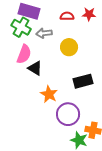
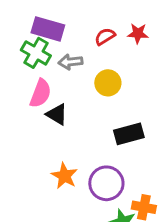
red semicircle: (67, 16) -> (105, 36), turned -32
orange star: (49, 94) -> (64, 176), moved

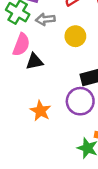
black triangle: (57, 114) -> (34, 61), turned -42
purple circle: (106, 183) -> (80, 101), moved

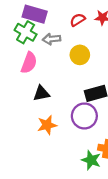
black triangle: (34, 61) -> (41, 93), moved
orange star: (40, 111) -> (47, 125), turned 30

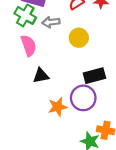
pink semicircle: (29, 63) -> (29, 46), turned -40
orange star: (47, 125) -> (58, 107), moved

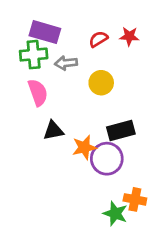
green cross: (25, 15) -> (34, 55), turned -35
orange star: (58, 107) -> (84, 147), moved

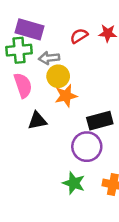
yellow circle: (101, 83) -> (58, 76), moved
orange star: (84, 147) -> (66, 96), moved
green star: (115, 214) -> (74, 183), moved

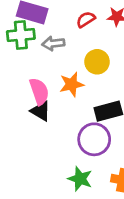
yellow circle: (58, 76) -> (97, 62), moved
pink semicircle: (23, 85) -> (39, 91), moved
black triangle: (37, 121) -> (41, 111), turned 42

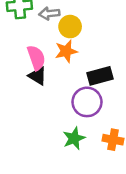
yellow circle: (97, 62) -> (70, 27), moved
green star: (80, 179) -> (74, 138), turned 30

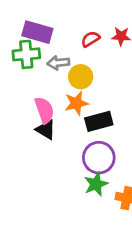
black rectangle: (100, 76) -> (99, 121), moved
green star: (74, 138) -> (96, 184), moved

